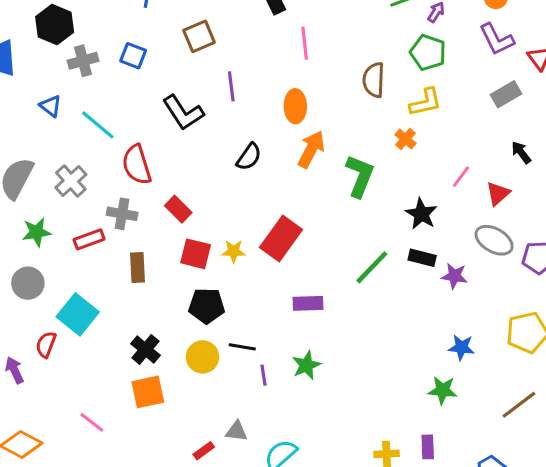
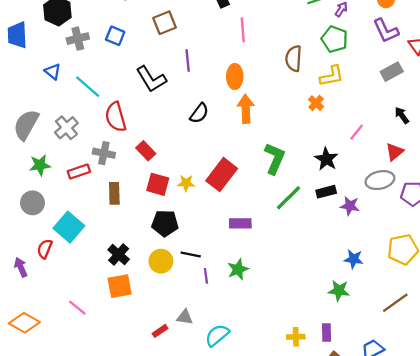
orange arrow: (311, 149) -> (246, 109), turned -32
green L-shape: (360, 176) -> (275, 158), moved
red triangle: (498, 194) -> (394, 152), moved
gray ellipse: (494, 240) -> (380, 180), turned -44
black rectangle: (422, 258) -> (326, 192), turned -30

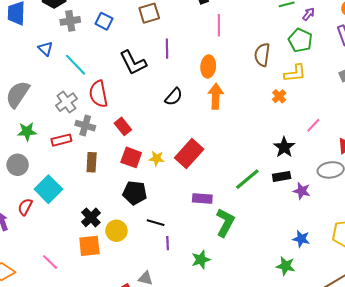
gray cross: (66, 128) -> (66, 102), moved
green L-shape: (275, 158) -> (225, 223), moved
yellow circle: (161, 261) -> (116, 231), moved
green star: (238, 269) -> (201, 260), moved

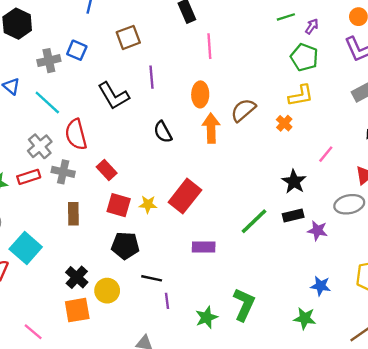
gray cross: (70, 21) -> (49, 61), moved
brown semicircle: (262, 55) -> (243, 110), moved, turned 45
black semicircle: (174, 97) -> (163, 132), turned 114
red rectangle: (61, 140) -> (29, 177), moved
green L-shape: (225, 223) -> (244, 304), moved

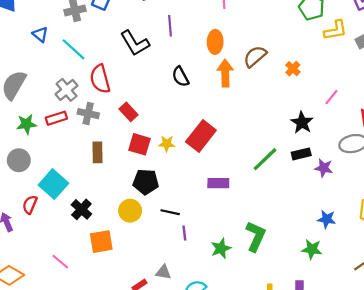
yellow L-shape: (301, 96) -> (335, 30), moved
black cross: (77, 277) -> (81, 209), moved
yellow circle: (107, 291) -> (130, 211), moved

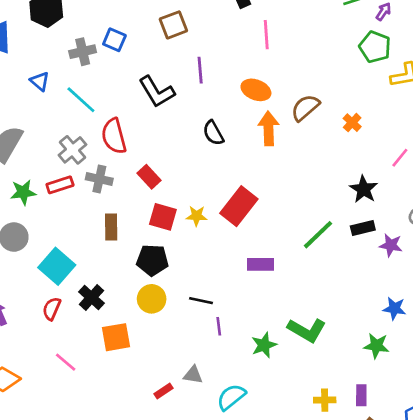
orange ellipse: (215, 42) -> (256, 90), turned -70
black pentagon: (146, 182) -> (152, 260), moved
red semicircle: (30, 205) -> (52, 309), moved
green L-shape: (256, 236) -> (307, 330), turned 96

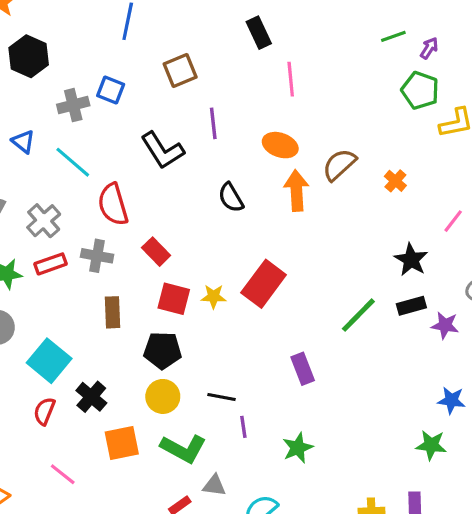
gray cross: (72, 150) -> (44, 221), moved
purple rectangle: (260, 264) -> (303, 369), moved, turned 70
green L-shape: (307, 330) -> (183, 449), moved

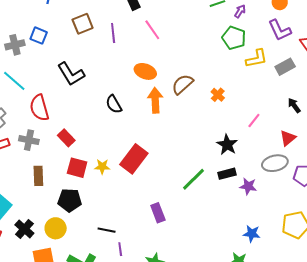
pink line: (291, 79) -> (152, 30), turned -30
purple line: (213, 123) -> (113, 33), moved
yellow circle: (163, 396) -> (56, 228), moved

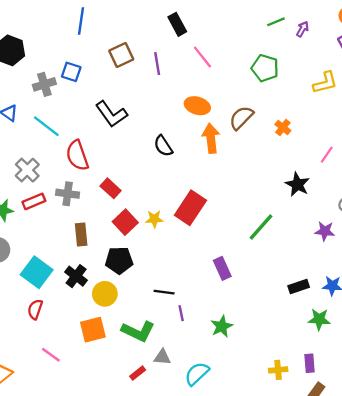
green pentagon: (234, 38) -> (265, 68), moved
red square: (77, 168) -> (125, 222), turned 35
black rectangle: (227, 174) -> (299, 287), moved
black cross: (24, 229) -> (76, 276), moved

